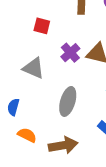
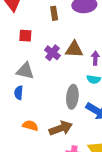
gray ellipse: (68, 101) -> (72, 97), moved
blue semicircle: (13, 107) -> (19, 93), moved

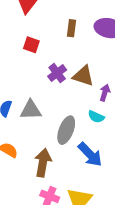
gray triangle: (25, 71) -> (31, 110), moved, turned -30
brown arrow: (61, 128) -> (43, 163), turned -75

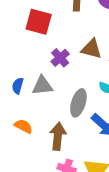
red square: (31, 45) -> (39, 22), size x1.6
purple cross: (57, 73) -> (60, 58), moved

